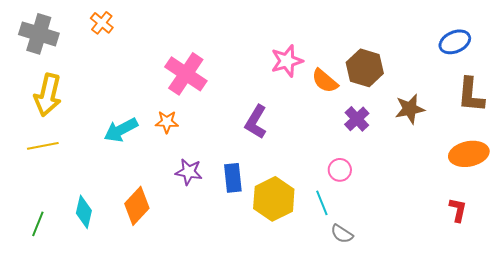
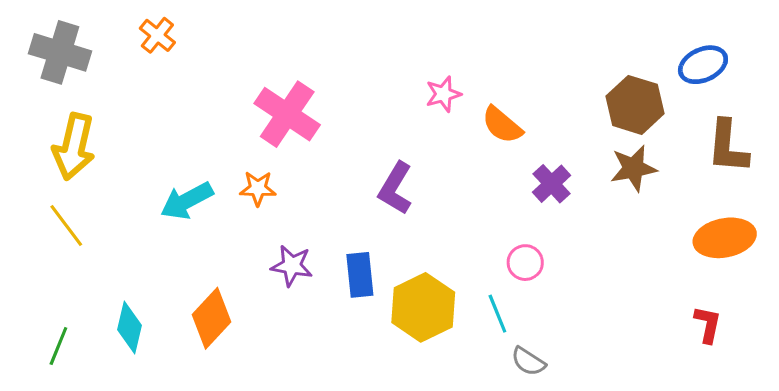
pink star: (287, 61) -> (443, 94), size x0.7
brown hexagon: (365, 68) -> (635, 105), moved
yellow line: (43, 146) -> (66, 225), turned 64

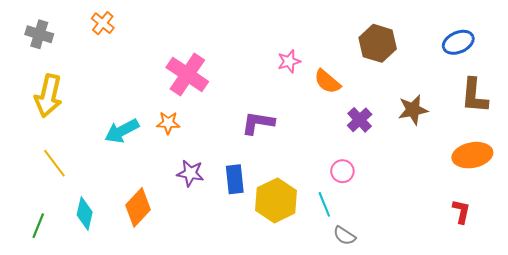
gray cross: (60, 52) -> (39, 34), size x0.7
brown hexagon: (635, 105) -> (378, 43), moved
purple L-shape: (395, 188) -> (258, 123), turned 68
yellow line: (66, 225) -> (54, 163), moved

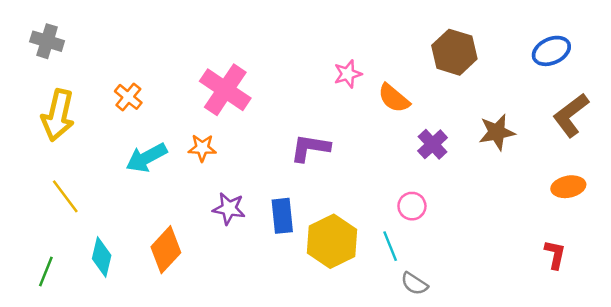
orange cross: (103, 23) -> (128, 97), moved
brown L-shape: (474, 96) -> (571, 115), turned 48
orange ellipse: (472, 155) -> (568, 187), size x0.7

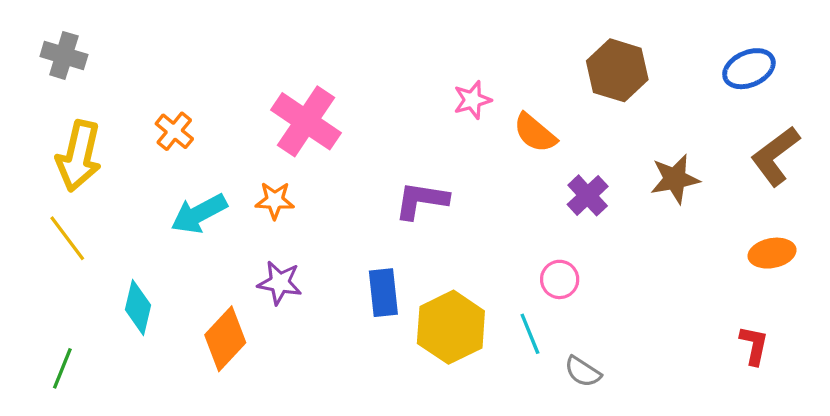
yellow line: (65, 196) -> (67, 238), moved
purple star: (229, 209) -> (280, 283), moved
cyan diamond: (102, 257) -> (138, 307), moved
gray semicircle: (414, 284) -> (583, 372), moved

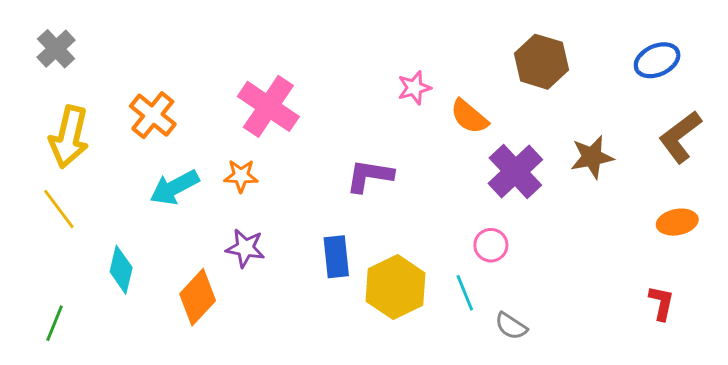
gray cross: (64, 55) -> (56, 49), turned 30
orange cross: (174, 131) -> (153, 115), size x1.4
purple cross: (588, 195) -> (515, 171), size x1.5

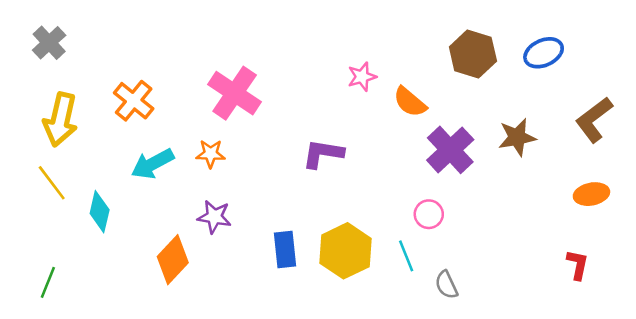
blue ellipse: (657, 60) -> (544, 53), moved
blue rectangle: (336, 257) -> (285, 250), moved
cyan diamond: (121, 270) -> (100, 212), moved
gray semicircle: (511, 326) -> (446, 285), turned 32

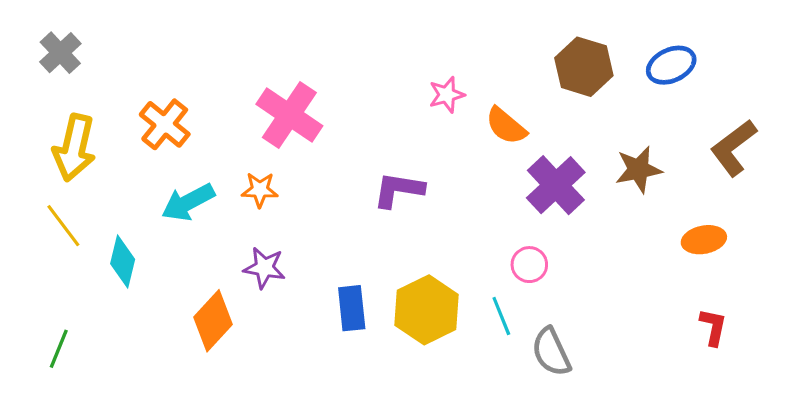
orange ellipse: (591, 194) -> (704, 240), moved
gray semicircle: (446, 285) -> (551, 352), size x1.4

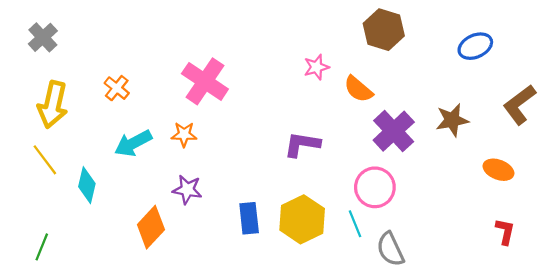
brown hexagon: (584, 67) -> (384, 30), moved
orange cross: (165, 124) -> (117, 88), size x0.7
purple L-shape: (398, 190) -> (302, 144), moved
orange ellipse: (704, 240) -> (498, 170), turned 32
pink circle: (529, 265) -> (375, 187), size x1.6

